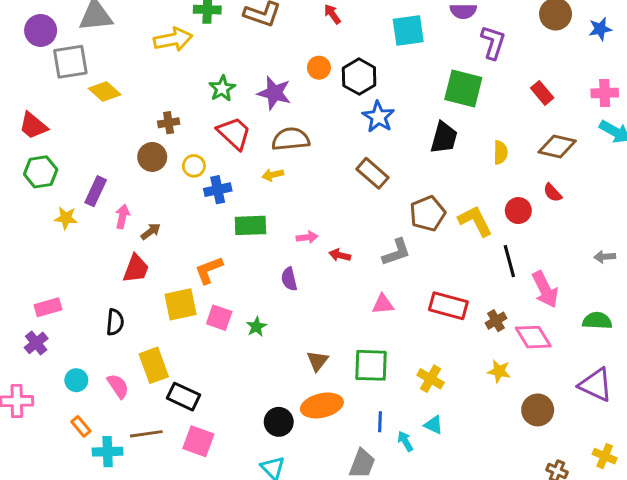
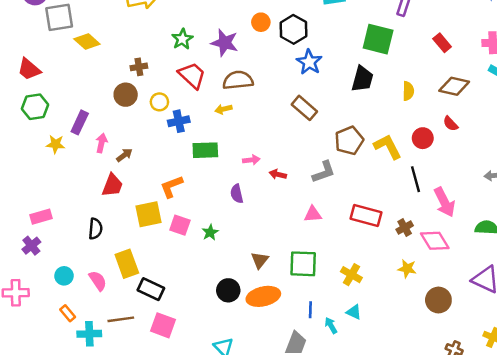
black circle: (279, 422) -> (228, 290), moved

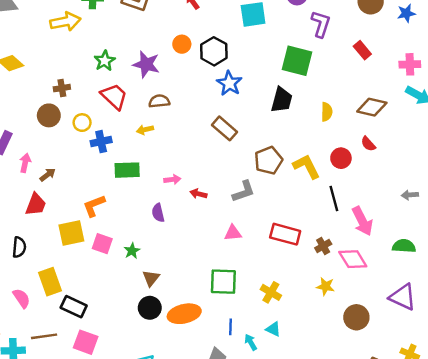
red rectangle: (442, 43) -> (362, 50), moved
brown semicircle: (238, 80) -> (159, 101), size x0.7
brown triangle: (260, 260) -> (151, 278), moved

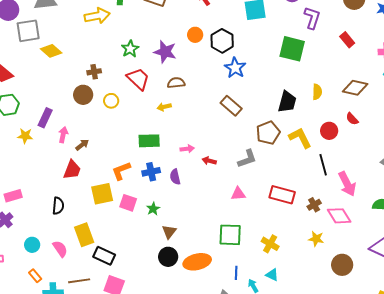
black trapezoid: (282, 100) -> (287, 102), moved
blue cross: (101, 142) -> (151, 172), moved

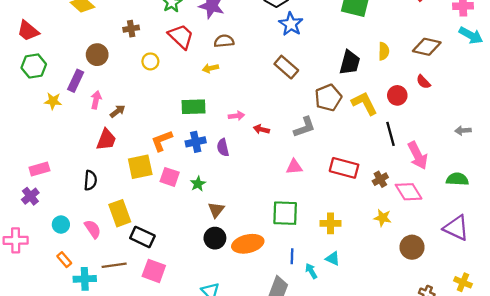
brown circle: (83, 95) -> (97, 55), moved
yellow cross: (270, 244) -> (330, 223), turned -30

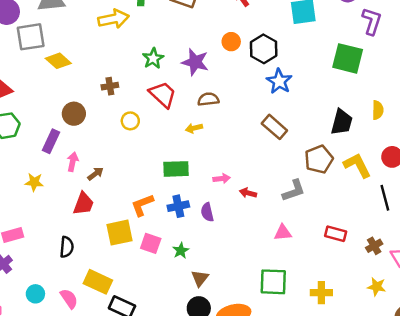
yellow star: (53, 101) -> (34, 182), moved
red rectangle: (344, 168) -> (336, 234), size x0.7
yellow rectangle: (120, 213) -> (98, 282), turned -45

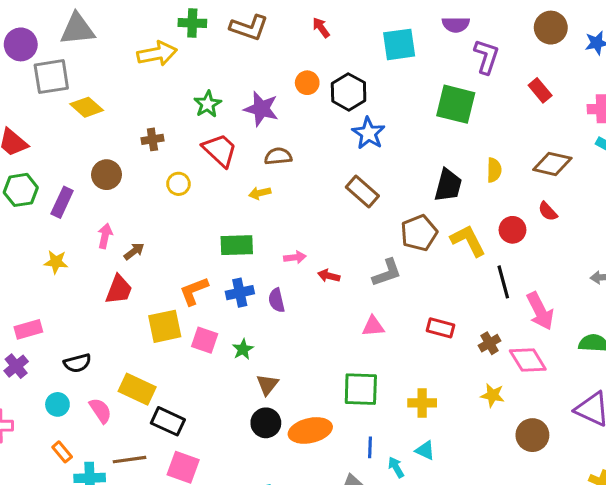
purple rectangle: (51, 141) -> (62, 202), moved
black semicircle: (67, 247) -> (77, 363), moved, turned 70

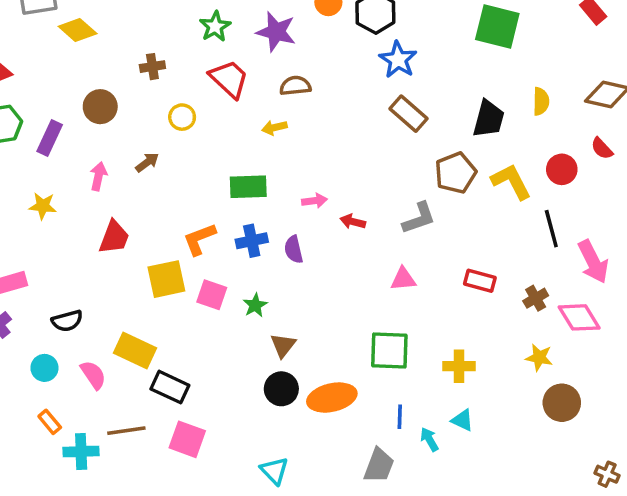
brown rectangle: (362, 191) -> (408, 114), moved
brown arrow: (134, 251) -> (147, 162), moved
brown circle: (532, 435) -> (562, 403), moved

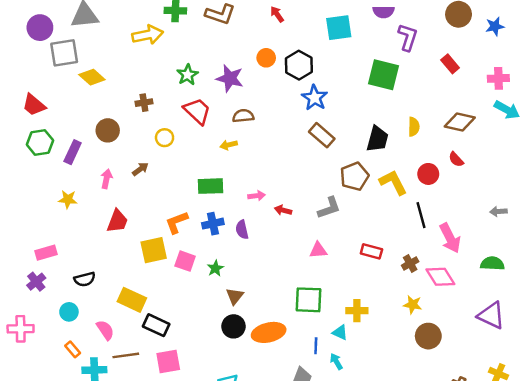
pink semicircle: (93, 375) -> (105, 330), moved
cyan triangle: (462, 420) -> (340, 332), moved
pink square: (187, 439) -> (168, 361), turned -30

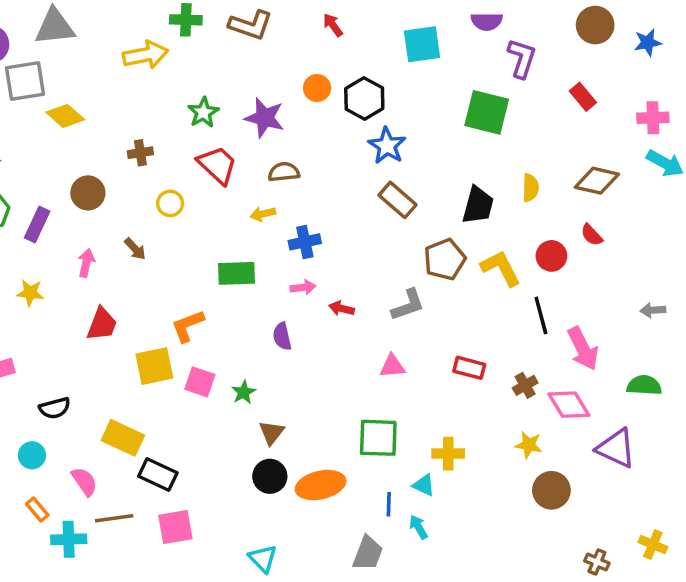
brown arrow: (140, 169) -> (135, 249), turned 84
blue cross: (213, 224) -> (305, 242), moved
purple triangle: (491, 315) -> (616, 448), moved

